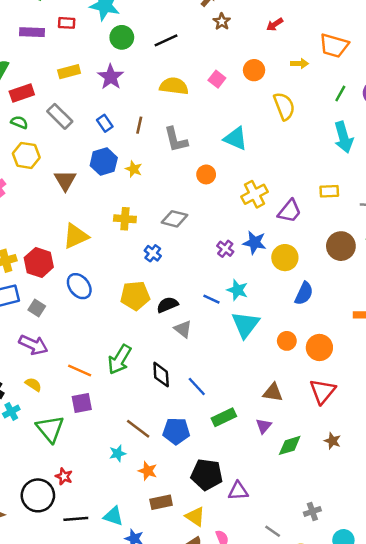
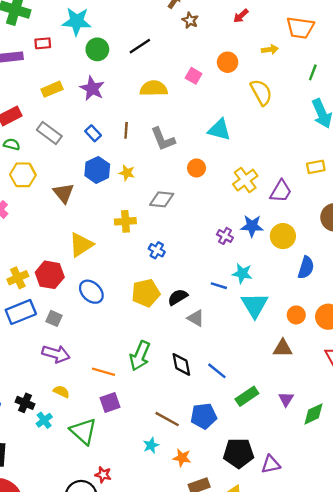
gray diamond: (175, 219) -> (162, 199), moved
brown triangle: (273, 392) -> (283, 348), moved

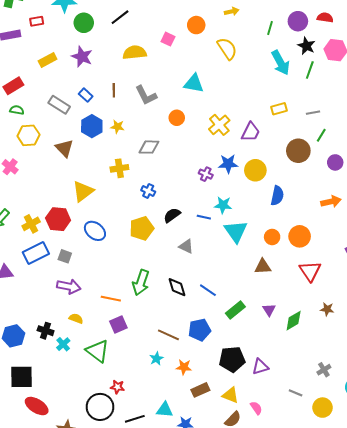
gray rectangle: (49, 133) -> (59, 105), moved
black semicircle: (178, 297) -> (172, 215), moved

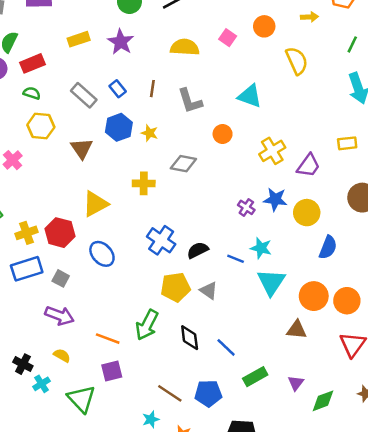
blue cross: (148, 191) -> (161, 240), moved, size x1.6
yellow pentagon: (142, 228) -> (175, 287), moved
orange circle: (272, 237) -> (314, 296), size x1.5

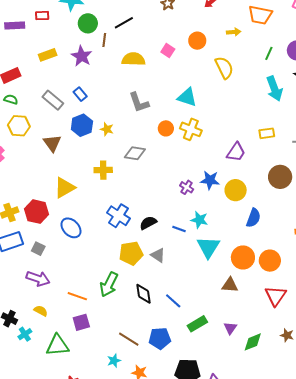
brown line: (152, 89) -> (104, 40), moved
yellow cross: (272, 151) -> (191, 129), moved, turned -35
green triangle: (81, 399) -> (57, 345), turned -50

